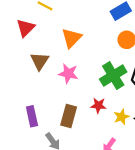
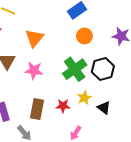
red star: (98, 105) -> (63, 106), moved
yellow star: (121, 117) -> (84, 98), moved

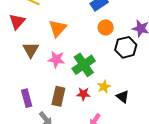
green cross: (75, 69) -> (84, 65), moved
black hexagon: (103, 69) -> (126, 47), moved

